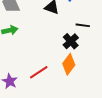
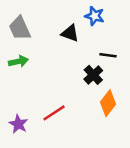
orange diamond: (69, 64) -> (108, 103), moved

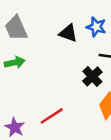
blue star: (95, 16) -> (96, 27), moved

